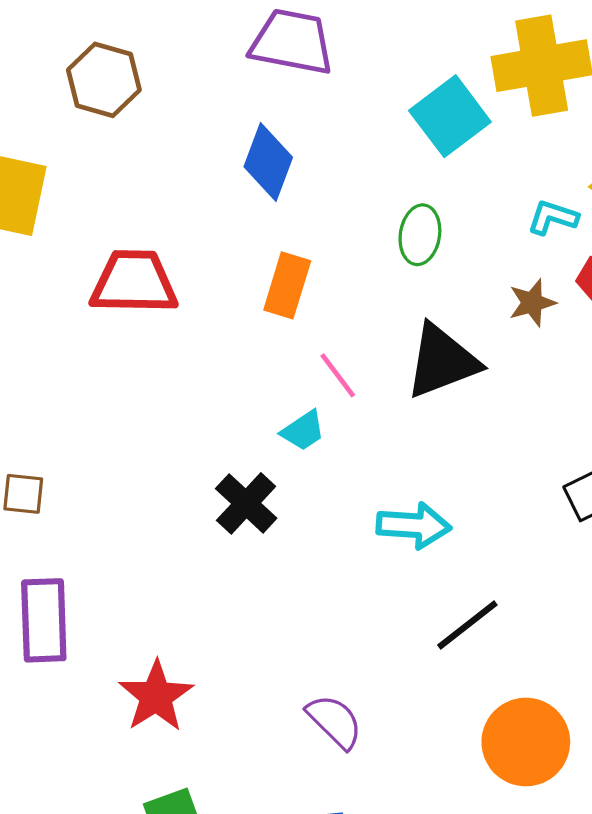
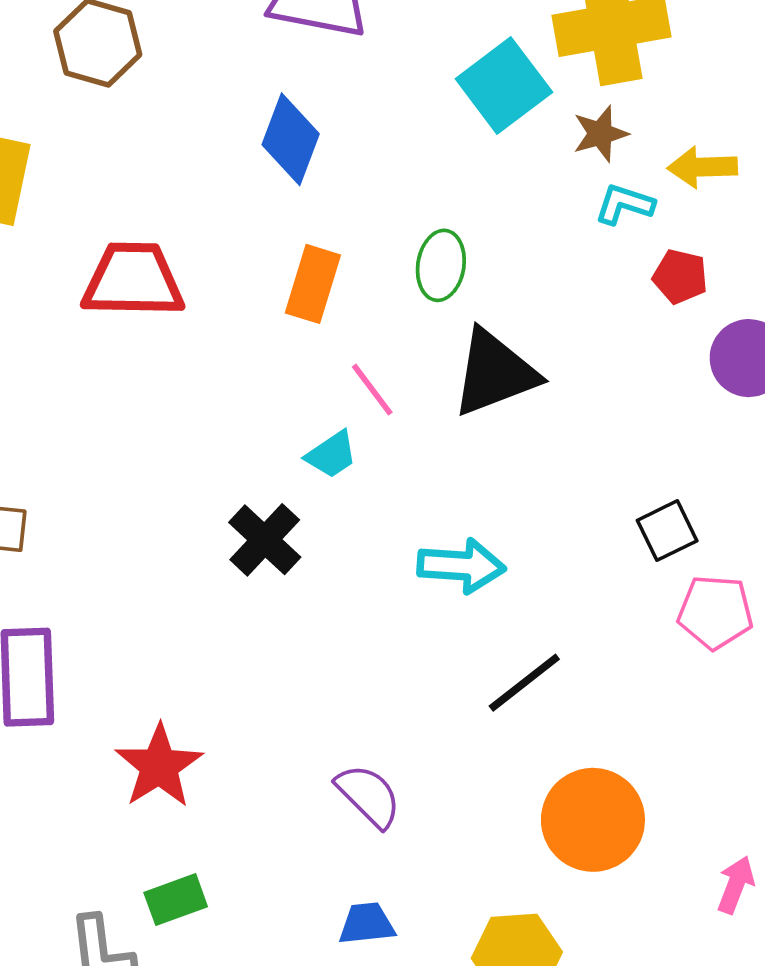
green ellipse: (420, 235) -> (441, 265), moved
brown star: (532, 303) -> (600, 134), moved

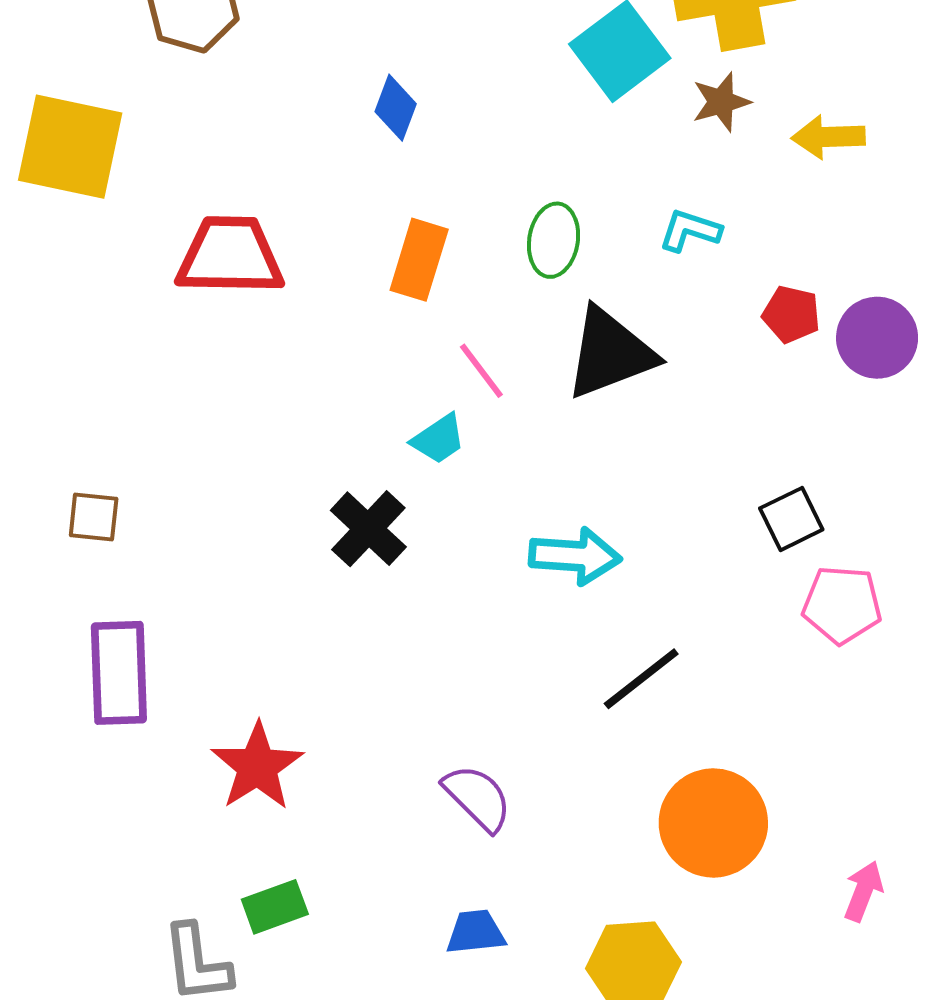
blue diamond: (291, 139) -> (396, 108), size x0.7
cyan L-shape: (624, 204) -> (690, 230), moved
red pentagon: (680, 276) -> (791, 314), moved

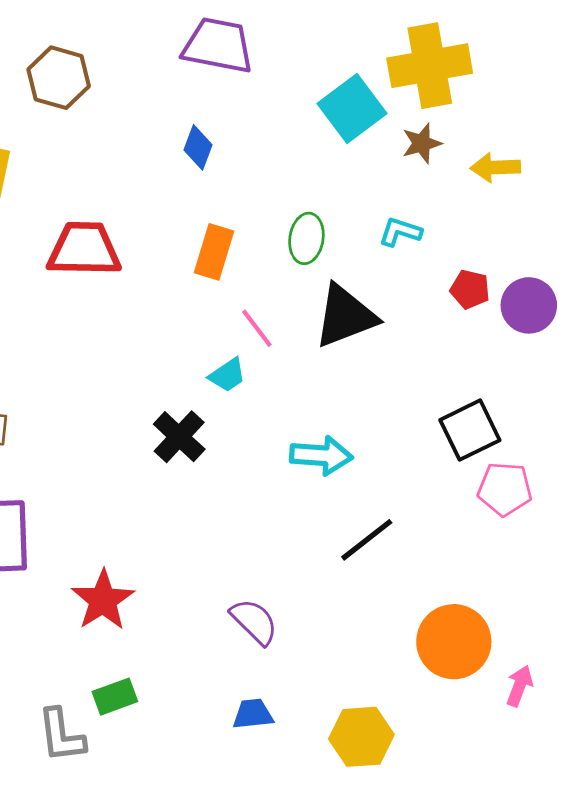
black square: (791, 519) -> (470, 430), size x1.4
orange circle: (713, 823) -> (454, 642), moved

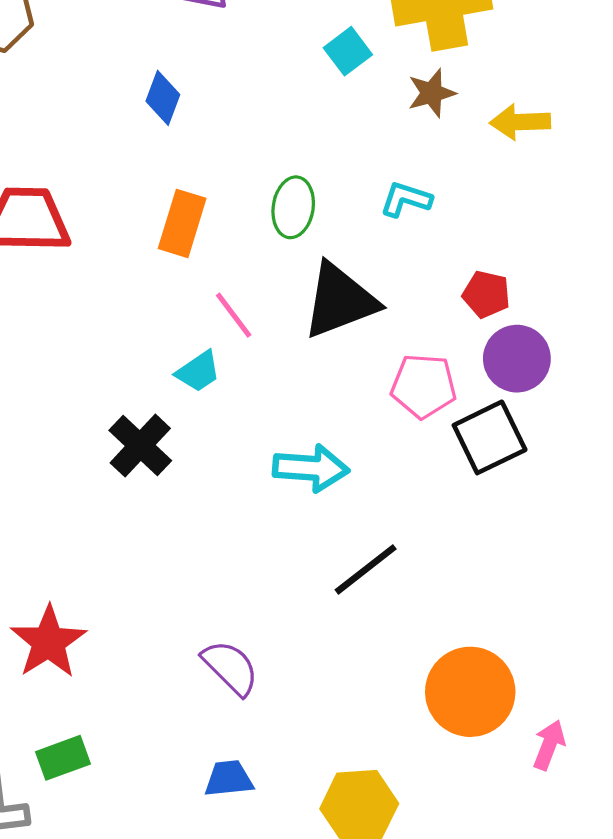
cyan square: (352, 108) -> (348, 51), size x0.6
red pentagon: (470, 289) -> (486, 294), moved
purple circle: (529, 305) -> (517, 359), moved
pink pentagon: (505, 489) -> (424, 386), moved

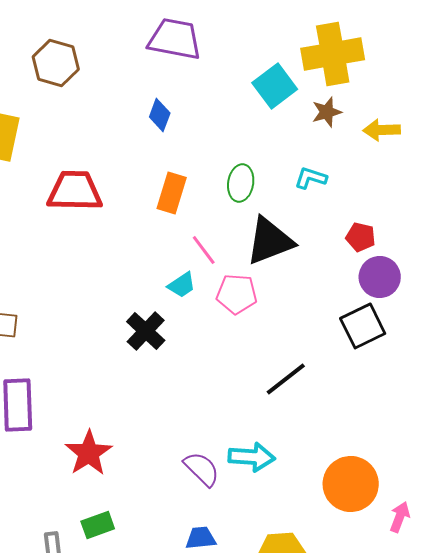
cyan square: (348, 51) -> (275, 86), size x1.5
pink pentagon: (424, 386) -> (237, 294), moved
cyan arrow: (311, 468) -> (252, 457), moved
black line: (366, 569) -> (286, 379), moved

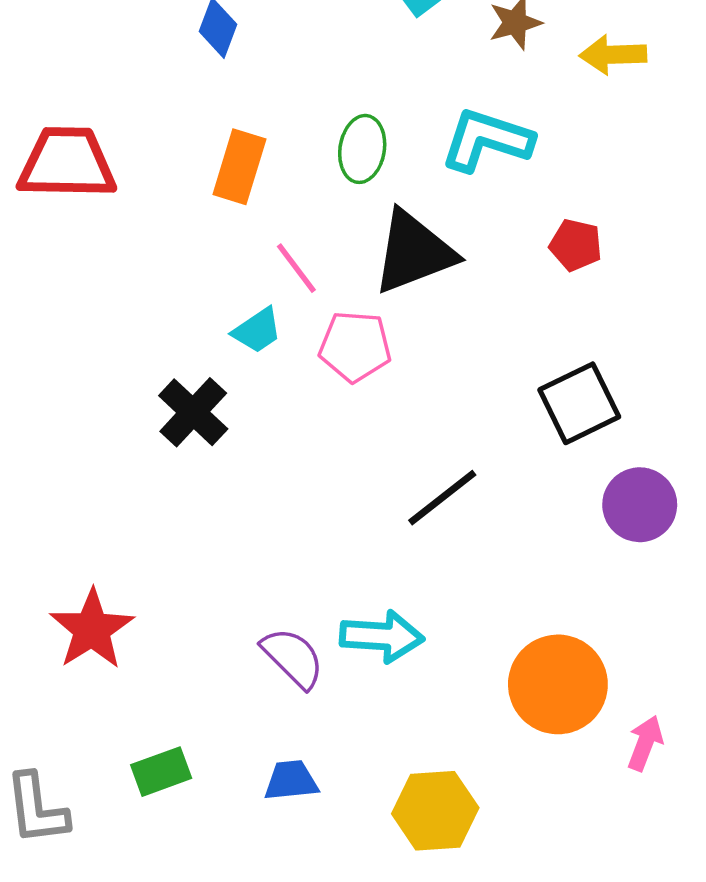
cyan L-shape: (311, 178) -> (487, 140), size x1.6
purple circle: (380, 277) -> (640, 505), moved
green rectangle: (98, 525) -> (161, 772), moved

